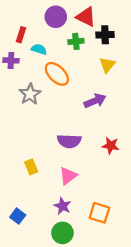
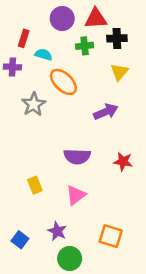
red triangle: (86, 17) -> (96, 19), turned -30
purple star: (62, 206) -> (57, 231), moved

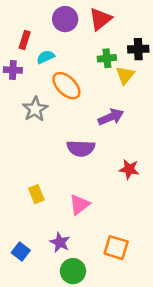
red triangle: (96, 19) -> (100, 19), turned -35
black cross: (117, 38) -> (138, 49), moved
green cross: (85, 46) -> (107, 58), moved
cyan semicircle: (44, 55) -> (46, 57), turned -42
purple semicircle: (77, 157) -> (81, 148), moved

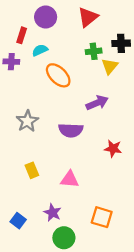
purple circle: (65, 19) -> (46, 17), moved
gray star: (35, 109) -> (27, 121), moved
pink triangle: (79, 204) -> (70, 179), turned 42

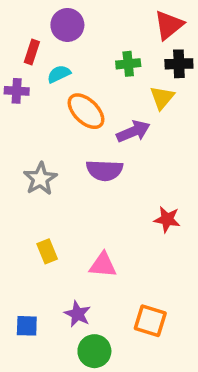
red triangle: (88, 17) -> (169, 25), moved
green cross: (94, 51) -> (128, 64), moved
purple arrow: (97, 103) -> (133, 131), moved
purple semicircle: (71, 130) -> (105, 170), moved
blue square: (18, 221) -> (27, 326), turned -35

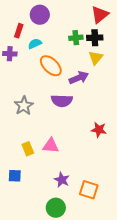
black cross: (179, 64) -> (95, 38), moved
pink triangle: (103, 265) -> (51, 146), moved
purple star: (78, 314) -> (62, 180), moved
blue square: (27, 326) -> (15, 176), moved

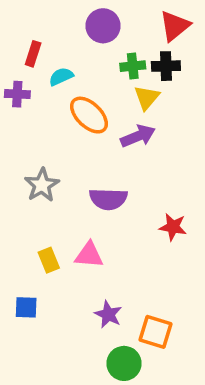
purple circle: (40, 15) -> (103, 26), moved
yellow triangle: (96, 58) -> (147, 98), moved
purple semicircle: (62, 101) -> (108, 199), moved
green circle: (56, 208) -> (124, 363), moved

